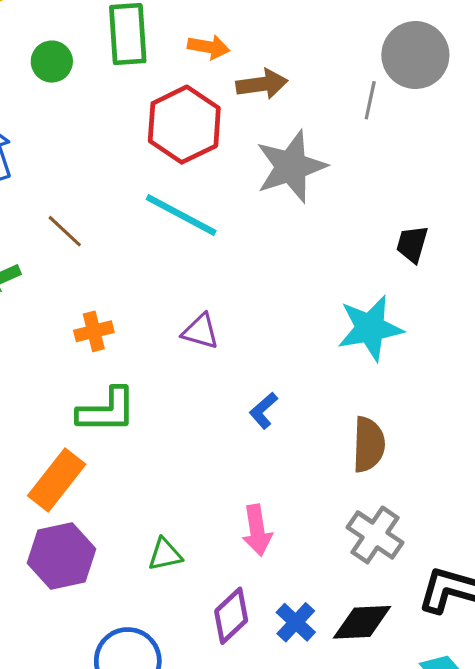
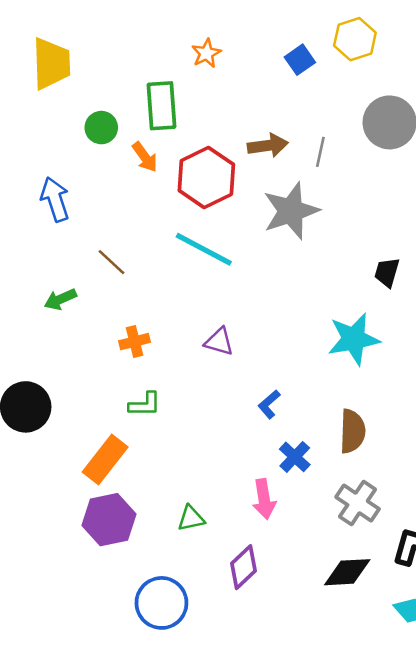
orange arrow: (209, 47) -> (145, 157), moved, turned 44
gray line: (370, 100) -> (320, 152), moved
green L-shape: (107, 411) -> (145, 404), size x0.7
blue cross: (296, 622) -> (295, 457), moved

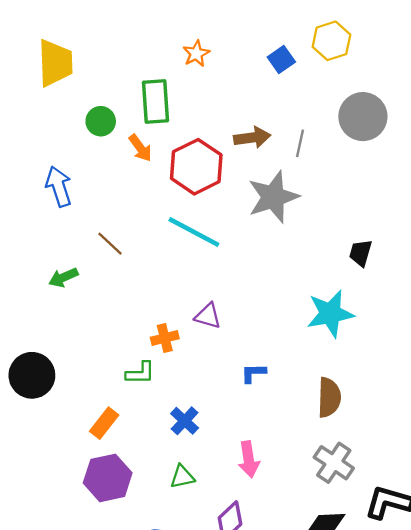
orange cross: (135, 342) -> (165, 338), moved
blue L-shape: (269, 404) -> (253, 373), turned 40
blue cross: (295, 457) -> (185, 421), moved
orange rectangle: (105, 459) -> (104, 423), size x0.7

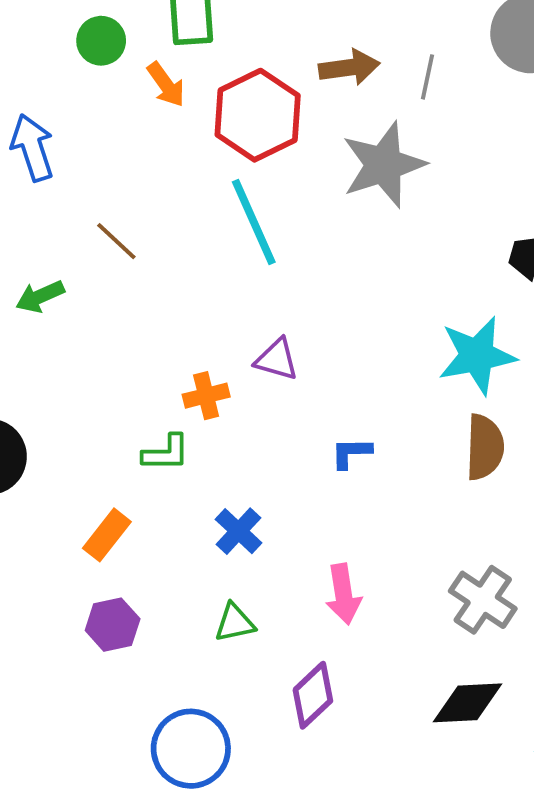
cyan line: (194, 232) -> (254, 222), turned 38
brown semicircle: (329, 397) -> (485, 447), moved
purple hexagon: (108, 478) -> (113, 625), size x0.7

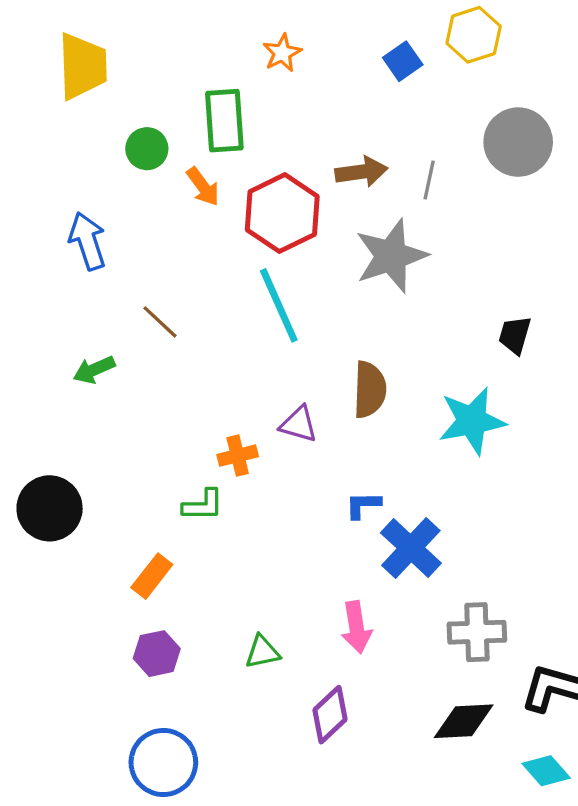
brown semicircle: (485, 447) -> (370, 390), moved
blue cross: (239, 531) -> (411, 548), moved, size x1.5
gray cross: (483, 600) -> (477, 632), turned -36
blue circle: (191, 749) -> (163, 762), moved

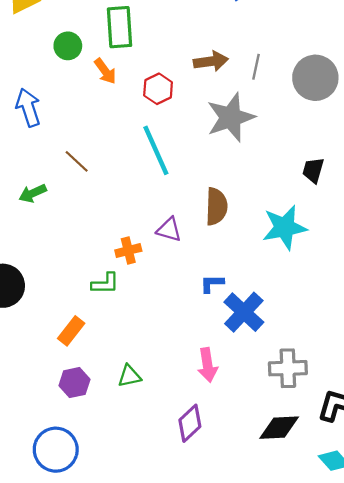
gray circle: (518, 142) -> (315, 78), moved
red hexagon: (282, 213) -> (158, 89), size x0.6
green triangle: (262, 652) -> (129, 376), moved
blue circle: (163, 762) -> (56, 450), moved

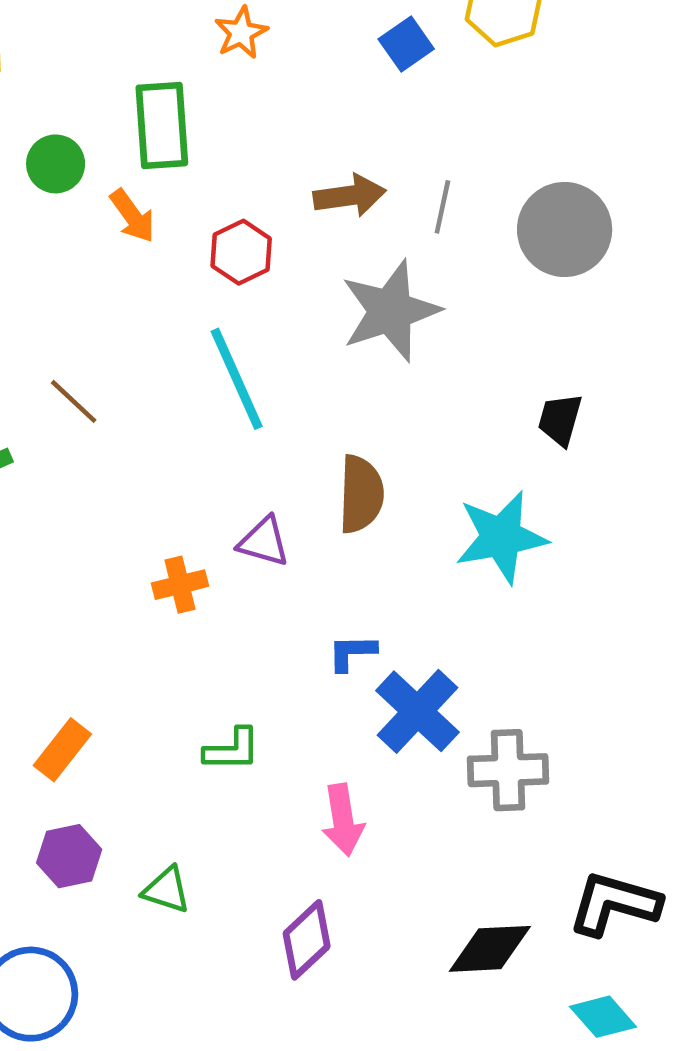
green L-shape: (105, 284) -> (232, 750), moved
gray cross: (288, 368) -> (508, 770), moved
green triangle: (129, 376) -> (166, 890), moved, turned 30

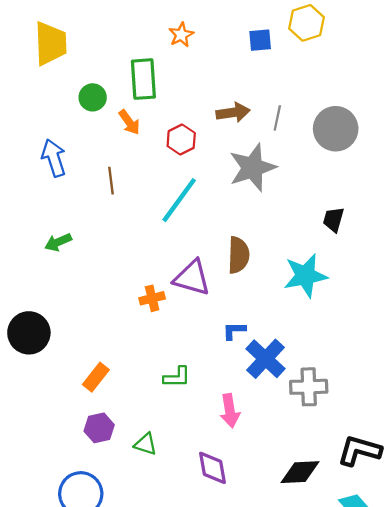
blue square: (406, 44) -> (260, 40), turned 30
cyan line: (237, 379) -> (179, 200), turned 60
brown line: (74, 401) -> (111, 181), moved, turned 40
purple triangle: (264, 542) -> (192, 278), size x1.5
purple diamond: (307, 940) -> (213, 468), turned -57

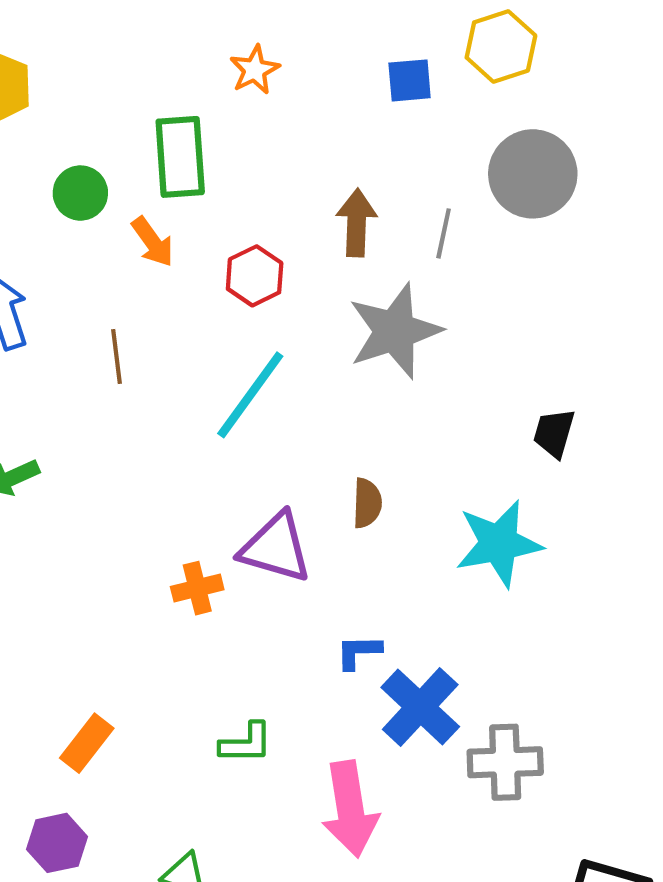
brown arrow: (233, 113) -> (356, 223), turned -80
gray circle: (336, 129) -> (533, 174), moved
brown semicircle: (238, 255) -> (367, 503), size x0.7
pink arrow: (230, 411) -> (350, 809), size x1.4
purple hexagon: (99, 428) -> (57, 843), moved

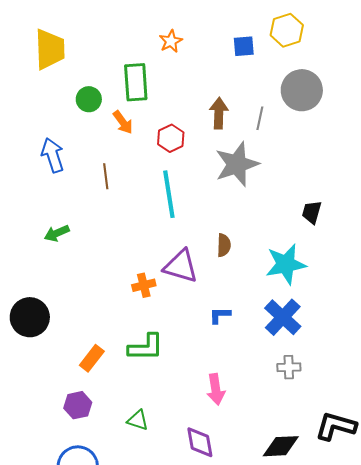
cyan line: (250, 395) -> (169, 194), turned -45
blue cross: (420, 707) -> (283, 317), moved
green L-shape: (246, 743) -> (146, 347), moved, size x1.4
gray cross: (505, 762) -> (289, 367), size x0.7
pink arrow: (350, 809) -> (216, 389), size x0.7

